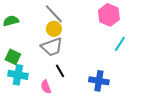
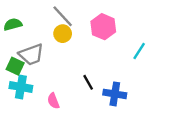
pink hexagon: (109, 15) -> (103, 27), moved
gray trapezoid: (52, 47) -> (31, 54), moved
black line: (60, 71) -> (88, 82), moved

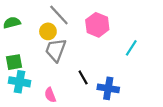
yellow circle: (63, 34) -> (48, 31), moved
gray trapezoid: (31, 54) -> (56, 50), moved, turned 130
green square: (15, 66) -> (14, 62), turned -35

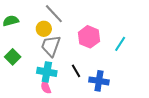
pink hexagon: (97, 25) -> (89, 37), moved
green square: (14, 62) -> (13, 57), turned -35
cyan cross: (20, 82) -> (47, 72), moved

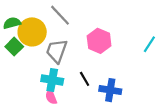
yellow circle: (44, 29) -> (32, 32), moved, size x1.6
cyan line: (120, 44) -> (149, 44), moved
green square: (13, 57) -> (14, 47), moved

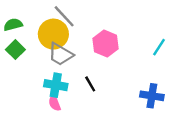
yellow circle: (32, 32) -> (53, 34), moved
gray trapezoid: (57, 51) -> (60, 54), turned -80
blue cross: (110, 90) -> (152, 96), moved

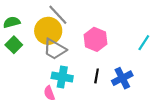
black line: (90, 84) -> (97, 76), moved, turned 40
cyan cross: (56, 85) -> (62, 77), moved
blue cross: (152, 96) -> (122, 78), moved, turned -36

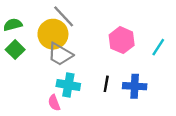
pink hexagon: (95, 39) -> (122, 40), moved
blue cross: (122, 78) -> (135, 86), turned 30

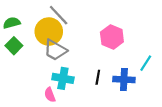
cyan line: (158, 47) -> (146, 63), moved

